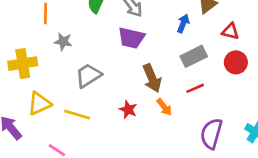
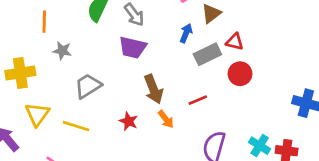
gray rectangle: (194, 56) -> (207, 54), moved
yellow triangle: (39, 103) -> (37, 114), turned -30

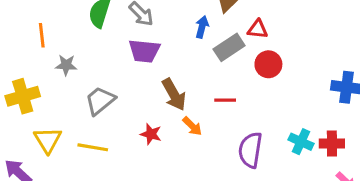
red line: (198, 100) -> (225, 100), turned 30

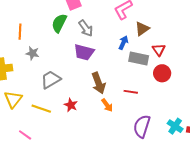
red triangle: (258, 29) -> (159, 50), turned 40
gray rectangle: (229, 47) -> (139, 58), turned 36
red star: (151, 134) -> (71, 105), moved

